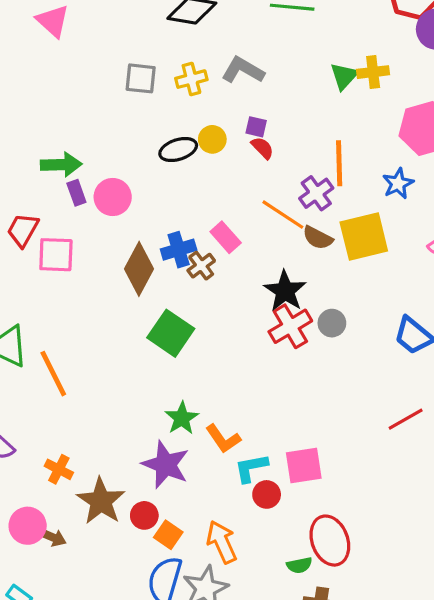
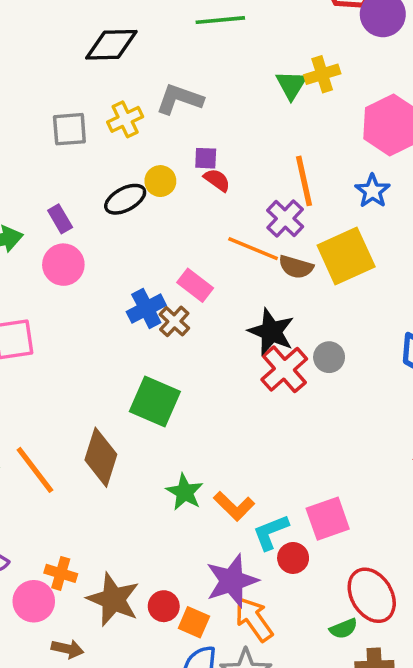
purple rectangle: (76, 193) -> (60, 219), moved
brown diamond: (139, 269) -> (101, 457), moved
purple star: (166, 465) -> (232, 581), moved, turned -30
pink circle: (28, 526) -> (34, 601), moved

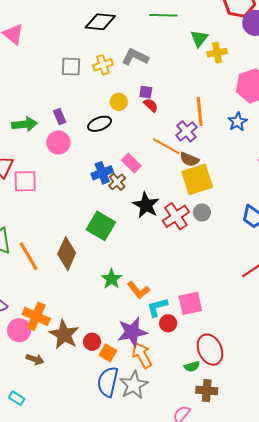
green triangle: (291, 85) -> (199, 38), moved
black ellipse: (125, 199) -> (100, 124), moved
yellow square: (346, 256) -> (197, 179), moved
black star: (271, 332) -> (146, 205), moved
orange cross: (61, 573) -> (36, 316), size x1.5

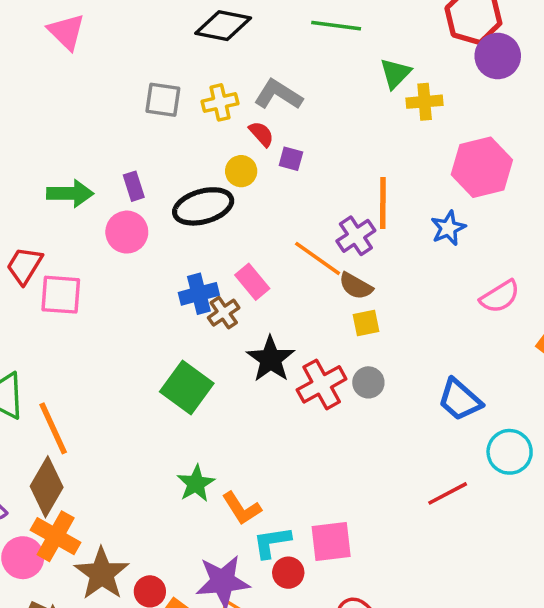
red semicircle: (151, 105) -> (261, 134), moved
black ellipse: (100, 124) -> (203, 206), size x1.4
yellow square: (197, 179) -> (366, 323), size x0.5
brown diamond: (67, 254) -> (47, 487), moved

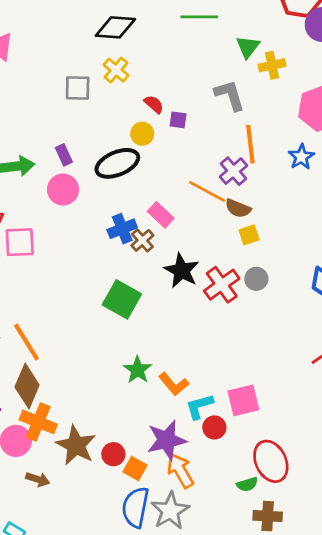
gray L-shape: (278, 95) -> (230, 95), moved, turned 48
yellow cross: (220, 102) -> (116, 70), moved, turned -30

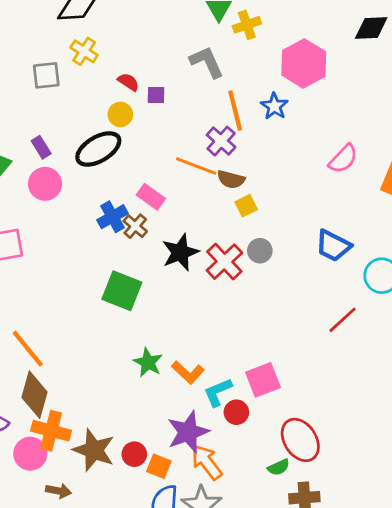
blue star: (301, 157) -> (274, 106), moved
black star: (182, 271) -> (180, 252), turned 30

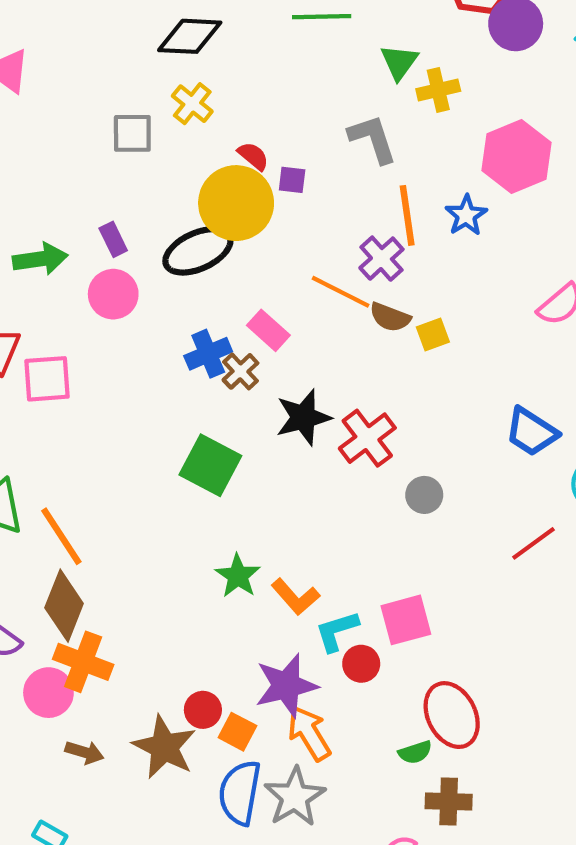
yellow circle: (120, 114) -> (236, 203), size x2.0
yellow square: (246, 206) -> (433, 335), moved
gray circle: (260, 251) -> (424, 495), moved
brown star: (94, 450) -> (164, 747), moved

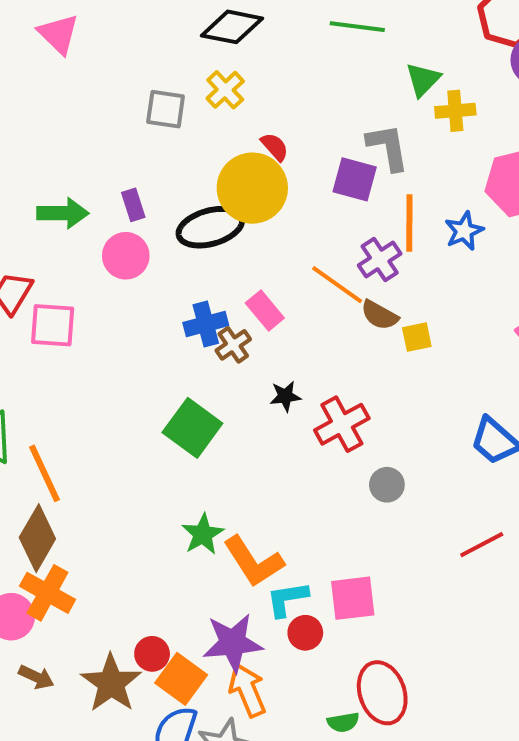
purple square: (292, 180) -> (355, 179), moved, size x1.6
black star: (303, 417) -> (285, 396), size x0.6
orange L-shape: (295, 597) -> (253, 562), size x1.4
orange square: (237, 732) -> (181, 679), size x1.4

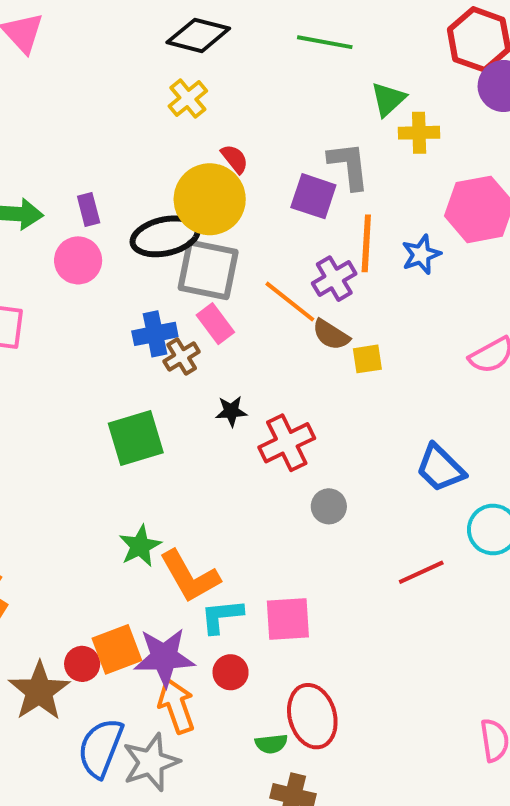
gray square: (166, 109) -> (208, 270), moved, size x1.5
green square: (192, 428) -> (136, 438), turned 34
red circle: (305, 633) -> (231, 672), moved
orange square: (181, 679) -> (117, 649), moved, turned 30

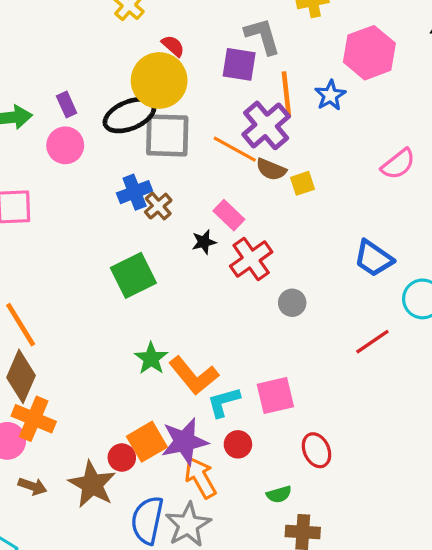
purple cross: (334, 279) -> (266, 125), size x1.4
pink rectangle: (215, 324) -> (229, 215), moved
red ellipse: (312, 716) -> (316, 450), moved, size x0.7

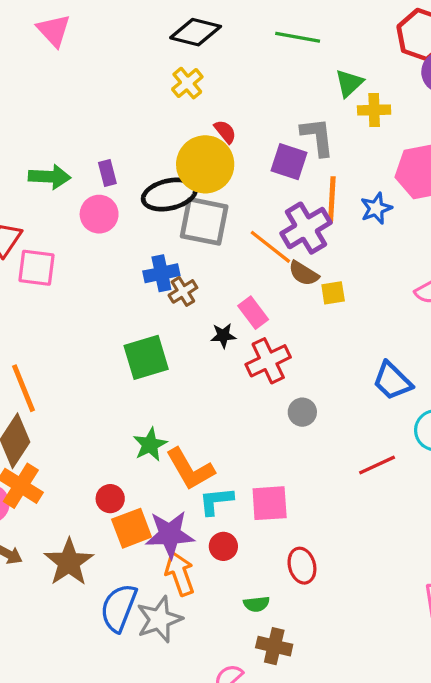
red circle: (122, 458) -> (110, 499), moved

